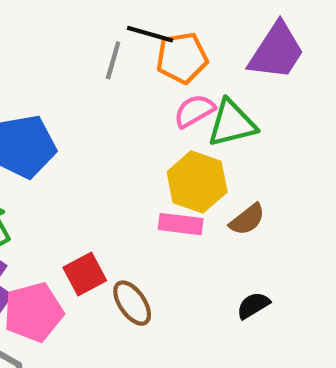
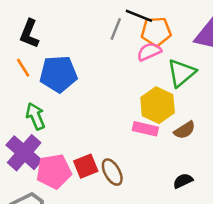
pink semicircle: (194, 111) -> (149, 52), moved
green triangle: (232, 123) -> (181, 73), turned -32
red square: (85, 274) -> (86, 166), moved

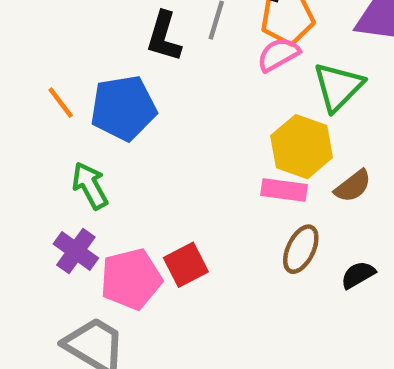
black L-shape: (29, 34) -> (164, 37), moved
purple cross: (24, 153) -> (76, 251), size x0.7
brown ellipse: (112, 172) -> (301, 249), moved, turned 60

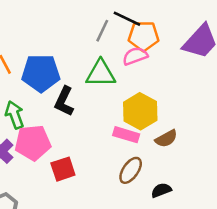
black L-shape: (164, 37) -> (64, 101), moved
green triangle: (338, 87) -> (101, 74), moved, turned 36
pink pentagon: (131, 279) -> (33, 143), moved

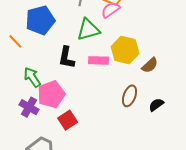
blue pentagon: (41, 73) -> (40, 20), moved
pink rectangle: (126, 135) -> (98, 60), moved
red square: (63, 169) -> (68, 120), moved

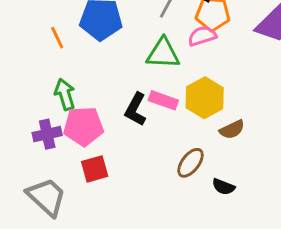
black L-shape: (67, 57) -> (136, 109), moved
black semicircle: (156, 105) -> (223, 187), turned -140
purple cross: (29, 107) -> (47, 134), turned 30

